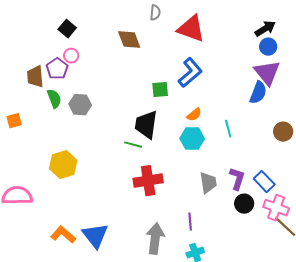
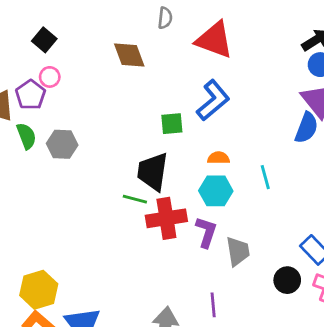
orange semicircle: (194, 115) -> (219, 158), turned -140
yellow hexagon: (63, 165) -> (39, 290), moved
purple L-shape: (237, 179) -> (206, 232), moved
red cross: (148, 181) -> (166, 218), moved

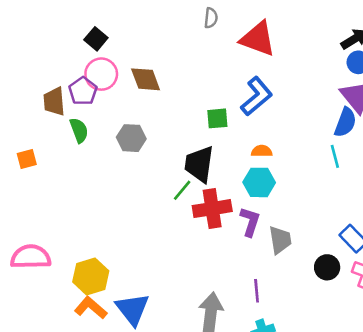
brown diamond: (129, 55) -> (146, 79), moved
pink circle: (50, 77) -> (101, 74), size x1.6
gray hexagon: (62, 144) -> (131, 138), moved
cyan line: (265, 177) -> (335, 156), moved
green line: (135, 199) -> (182, 190), turned -65

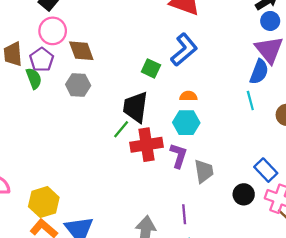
brown diamond: (146, 79) -> (81, 51), moved
purple pentagon: (83, 91) -> (42, 60), moved
green square: (217, 118) -> (151, 68), turned 30

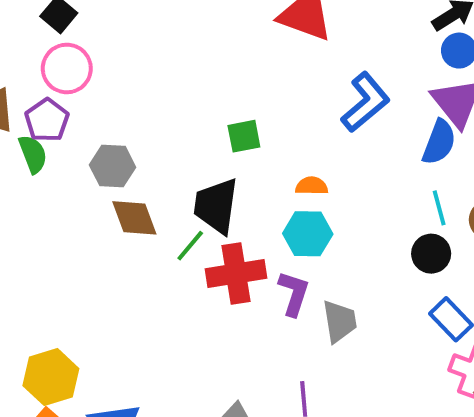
blue L-shape: (184, 50) -> (365, 102), moved
brown diamond: (81, 51) -> (134, 218), moved
green square: (151, 68) -> (244, 136), turned -36
cyan line: (250, 100) -> (439, 208), moved
black circle: (244, 194) -> (431, 254), moved

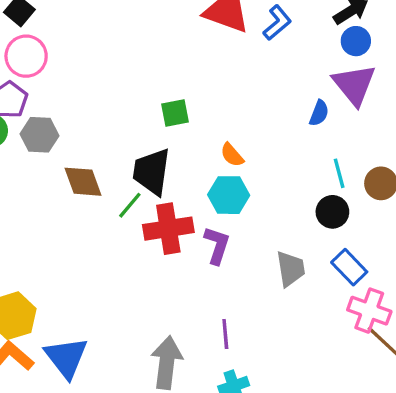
blue L-shape: (365, 102) -> (277, 23), moved, size x0.7
blue semicircle: (439, 142) -> (319, 113), moved, size x0.7
gray hexagon: (113, 166) -> (39, 135), moved
orange semicircle: (312, 186) -> (232, 155), turned -132
gray trapezoid: (340, 321) -> (291, 269), moved

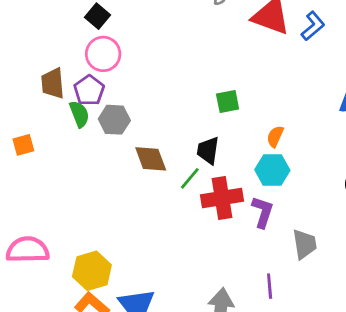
orange semicircle: (232, 155) -> (275, 136), turned 65
black trapezoid: (152, 172) -> (208, 150), size x0.7
gray trapezoid: (291, 269) -> (305, 244), moved

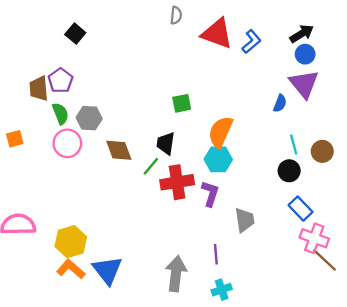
pink circle: (103, 54) -> (67, 143), moved
purple pentagon: (89, 90) -> (60, 80), moved
orange semicircle: (275, 136) -> (221, 132), size x1.8

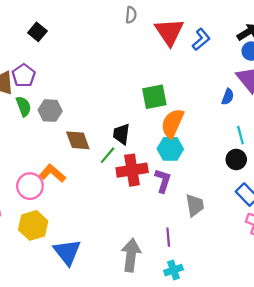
red triangle: (217, 34) -> (169, 32), turned 36
green square: (182, 103) -> (154, 97), moved, size x1.4
pink circle: (67, 143) -> (30, 186), moved
orange L-shape: (71, 269) -> (52, 173), moved

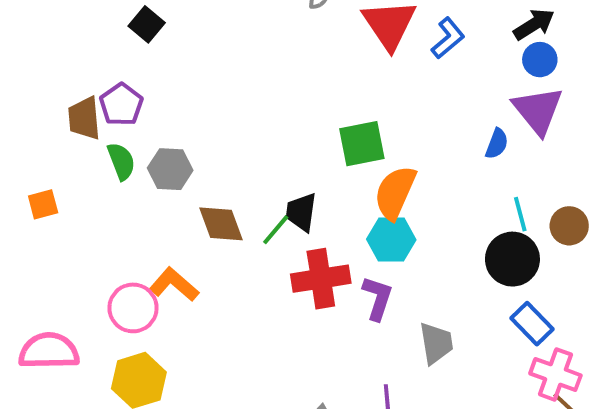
green line: (108, 155) -> (276, 230), moved
black circle: (236, 159) -> (512, 259), size x1.4

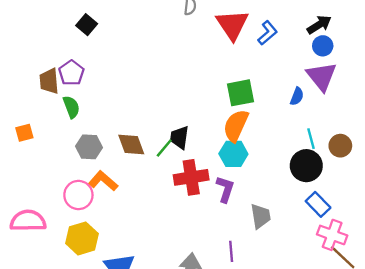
green square: (362, 144) -> (241, 93), moved
gray hexagon: (170, 169) -> (89, 147), moved

